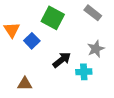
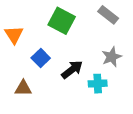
blue square: (32, 41) -> (41, 58), moved
brown triangle: (25, 84) -> (23, 88), moved

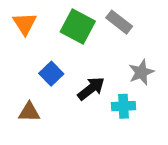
gray rectangle: (108, 15) -> (119, 22), moved
orange triangle: (14, 35) -> (25, 24), moved

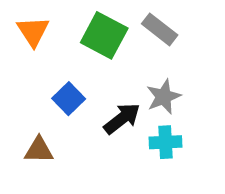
gray star: (141, 72) -> (164, 97), moved

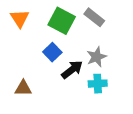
blue square: (69, 99) -> (52, 52), moved

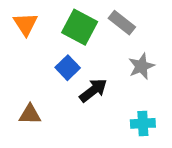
gray star: (97, 57) -> (141, 66), moved
cyan cross: (98, 84) -> (143, 123), moved

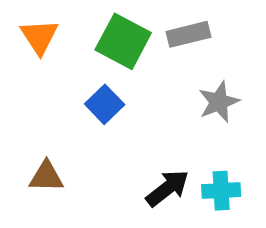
gray rectangle: (122, 23) -> (188, 34), turned -52
black arrow: (93, 90) -> (168, 188), moved

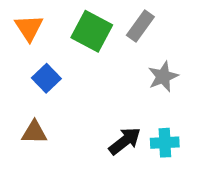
gray rectangle: (188, 34) -> (140, 26), turned -40
blue square: (105, 104) -> (46, 78), moved

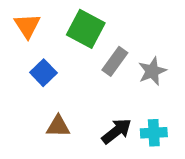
gray rectangle: (140, 26) -> (115, 61), moved
brown triangle: (34, 132) -> (58, 126), moved

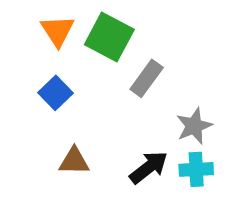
orange triangle: (27, 26) -> (58, 31), moved
gray star: (152, 71) -> (194, 126), moved

